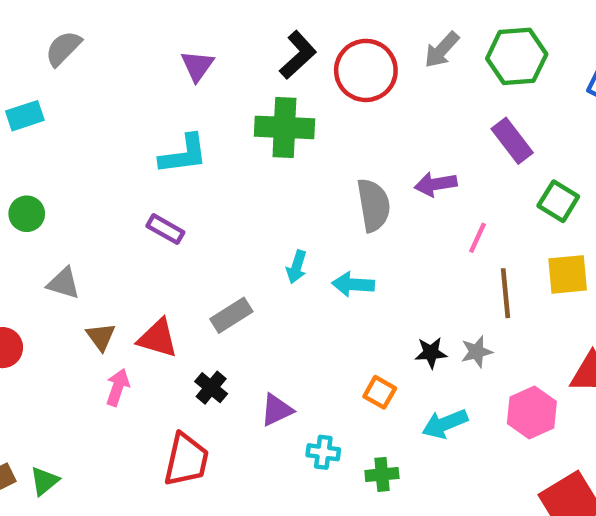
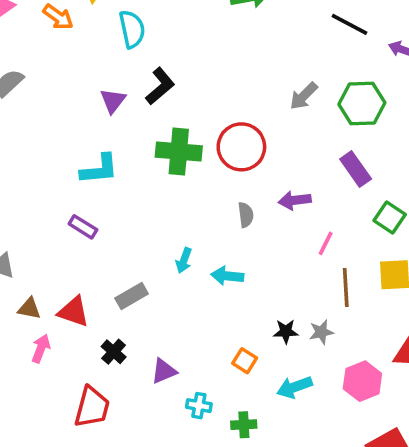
black L-shape: (298, 55) -> (160, 86), moved
red circle: (366, 70) -> (241, 147), moved
gray semicircle: (374, 205) -> (246, 215), size x0.6
brown triangle: (101, 337) -> (29, 309), turned -45

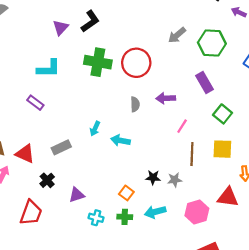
green cross: (244, 425) -> (125, 217), moved

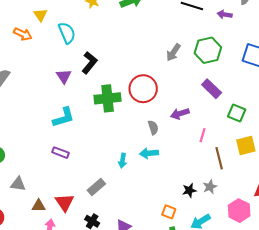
cyan arrow: (121, 140) -> (149, 153), moved
red triangle: (25, 154) -> (65, 203), turned 48

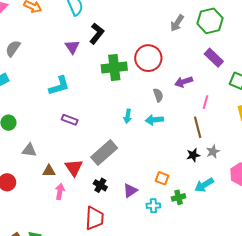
cyan L-shape: (64, 117) -> (59, 86), moved
brown line: (219, 158) -> (198, 127), moved
cyan arrow: (123, 161) -> (128, 116), moved
gray rectangle: (96, 187) -> (104, 153), size x1.5
orange square: (169, 212) -> (162, 178), moved

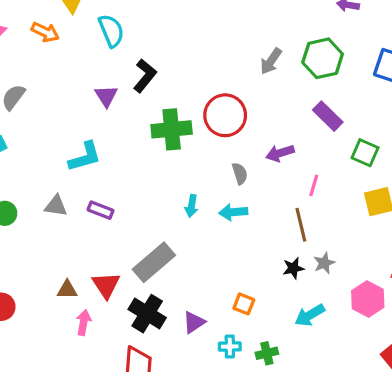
gray triangle: (29, 150) -> (56, 206), moved
black cross: (100, 185) -> (147, 314), size x1.6
green cross: (179, 197) -> (267, 353), moved

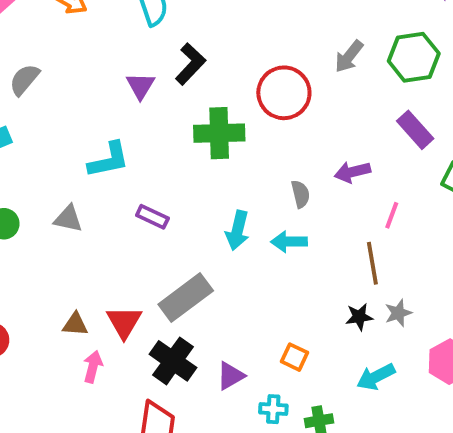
red circle: (225, 115) -> (284, 93), moved
cyan arrow: (191, 206) -> (237, 230), size x1.4
purple rectangle: (101, 210) -> (152, 217), moved

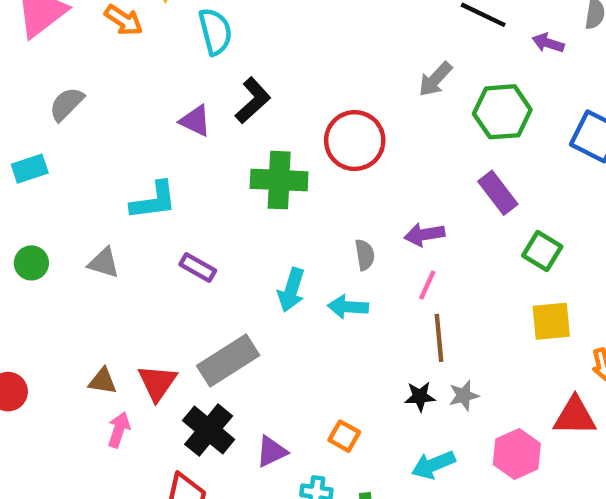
gray arrow: (349, 56) -> (435, 79), moved
purple triangle: (140, 86) -> (195, 121), turned -40
pink line: (392, 215) -> (427, 285), moved

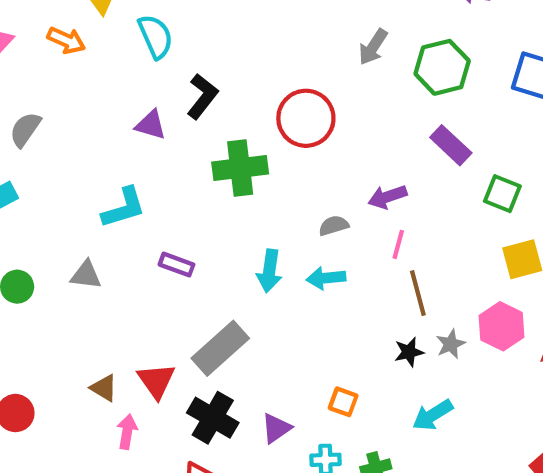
gray semicircle: (365, 255) -> (334, 226), turned -88
brown triangle: (103, 381) -> (104, 388), turned 32
pink hexagon: (517, 454) -> (502, 326), moved

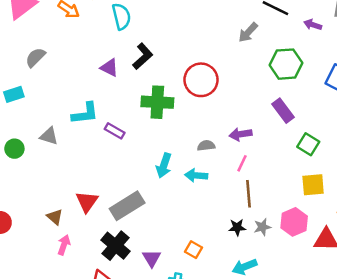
gray arrow: (373, 47) -> (248, 32), moved
purple rectangle: (177, 265) -> (115, 131), moved
gray triangle: (86, 275) -> (49, 136), moved
red triangle: (156, 381) -> (87, 202), moved
purple triangle: (276, 428) -> (152, 258), turned -36

